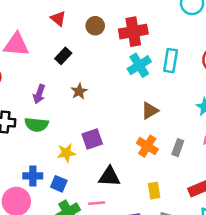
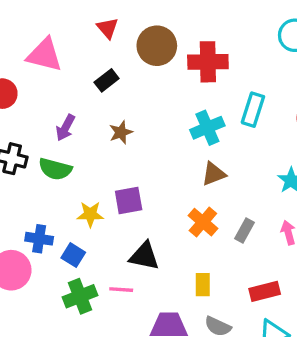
brown circle: (95, 26) -> (157, 46), size x1.5
cyan cross: (139, 65) -> (207, 128), moved

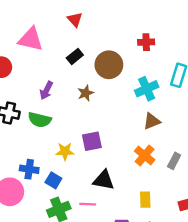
brown circle: (157, 46) -> (109, 65), moved
red cross: (208, 62) -> (146, 42), size x0.6

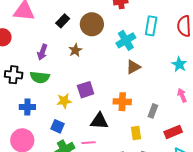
orange cross: (145, 155) -> (122, 102), moved, turned -30
gray rectangle: (174, 161) -> (153, 111), moved
blue cross: (29, 169) -> (27, 107), moved

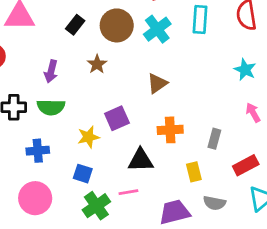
cyan cross: (126, 40) -> (157, 29), moved
brown triangle: (133, 67) -> (157, 83), moved

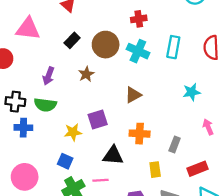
cyan cross: (157, 29) -> (138, 51), turned -35
cyan star: (245, 70) -> (192, 92), moved, turned 30
blue cross: (38, 151) -> (23, 128), moved

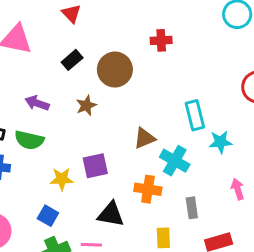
cyan rectangle: (173, 47) -> (195, 115), moved, turned -30
cyan cross: (138, 51) -> (175, 161), moved
purple arrow: (49, 76) -> (37, 103), turned 84
gray rectangle: (175, 145) -> (192, 208), turned -35

